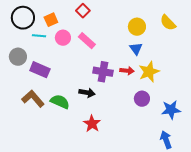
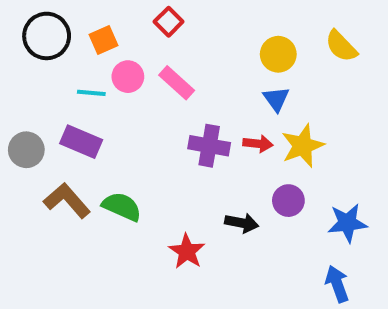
cyan line: (39, 36) -> (91, 93), moved
gray circle: (18, 57) -> (26, 150), moved
black arrow: (87, 93) -> (242, 223), moved

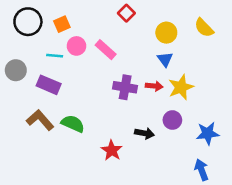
red square: (169, 22) -> (126, 13), moved
gray circle: (26, 150) -> (16, 70), moved

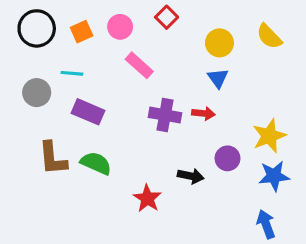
pink circle: (76, 46) -> (120, 27), moved
gray circle: (16, 70) -> (37, 93), moved
purple rectangle: (49, 85) -> (88, 112), moved
yellow star: (181, 87) -> (269, 136), moved
brown L-shape: (40, 120) -> (53, 158), turned -144

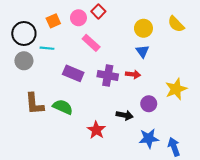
red square: (167, 17) -> (98, 11), moved
black circle: (37, 28) -> (24, 34), moved
purple rectangle: (88, 112) -> (73, 73), moved
blue star: (274, 176) -> (149, 138), moved

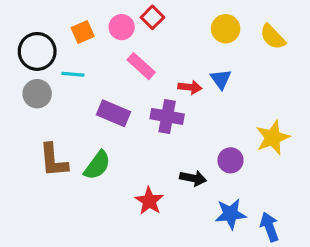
yellow circle: (143, 28) -> (226, 29), moved
red arrow: (133, 74) -> (190, 87), moved
green semicircle: (63, 107) -> (97, 165), turned 102

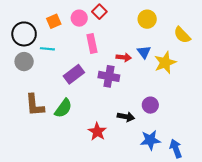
yellow semicircle: (273, 37) -> (182, 35), moved
pink rectangle: (141, 66) -> (92, 44), turned 36
purple rectangle: (114, 113) -> (74, 74), turned -60
yellow star: (273, 138) -> (165, 63), moved

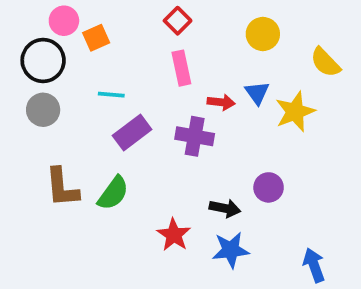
pink circle: (79, 18) -> (64, 21), moved
pink rectangle: (92, 44) -> (181, 68), moved
cyan line: (47, 49) -> (111, 95), moved
blue star: (150, 140) -> (231, 250), moved

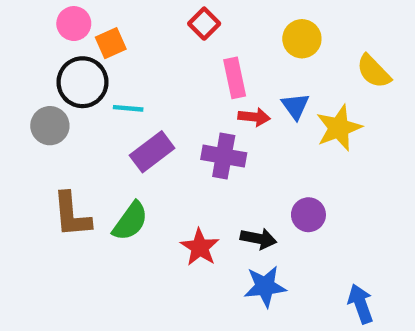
black circle: (43, 60) -> (82, 82), moved
pink rectangle: (181, 68) -> (235, 78), moved
red star: (174, 235) -> (200, 247), moved

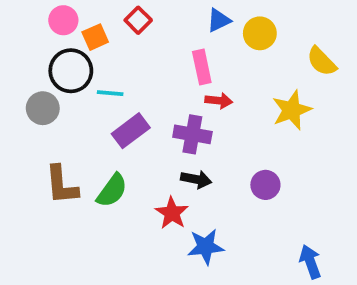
red square: (204, 24) -> (138, 20), moved
blue triangle: (295, 106) -> (219, 20), moved, turned 40
black arrow: (258, 239) -> (196, 179), moved
blue star: (265, 286) -> (206, 247), moved

